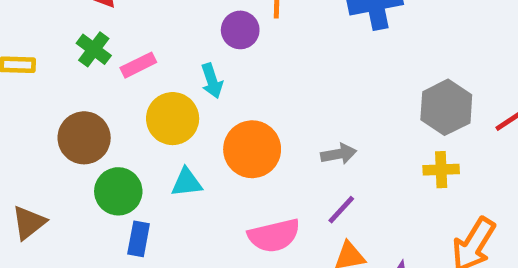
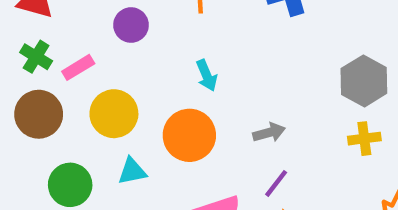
purple circle: (240, 30) -> (131, 25), moved
cyan arrow: (212, 81) -> (207, 75), moved
brown circle: (84, 138) -> (39, 114), moved

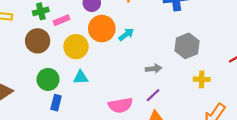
green cross: (36, 57) -> (41, 11), turned 35
cyan arrow: (207, 75) -> (126, 35), turned -112
gray hexagon: (364, 81) -> (187, 46), moved
orange circle: (189, 135) -> (102, 29), moved

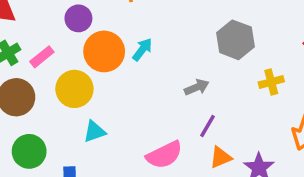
green circle: (48, 79) -> (29, 151), moved

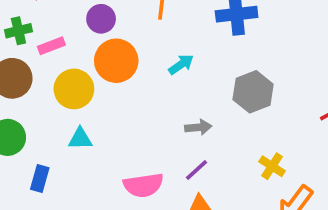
cyan arrow: (142, 50) -> (181, 64), moved
yellow cross: (271, 82) -> (272, 166), moved, turned 30

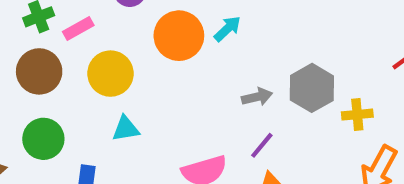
orange circle: (116, 61) -> (179, 36), moved
gray hexagon: (253, 92) -> (312, 88), moved
yellow cross: (272, 166) -> (357, 115), moved, turned -30

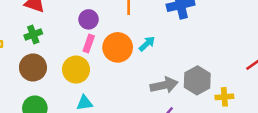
pink rectangle: (78, 28) -> (89, 43), moved, turned -42
gray arrow: (257, 97) -> (164, 85), size x1.5

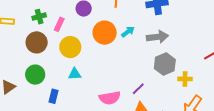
pink rectangle: (89, 43) -> (59, 24), moved
gray arrow: (164, 85) -> (157, 37), moved

